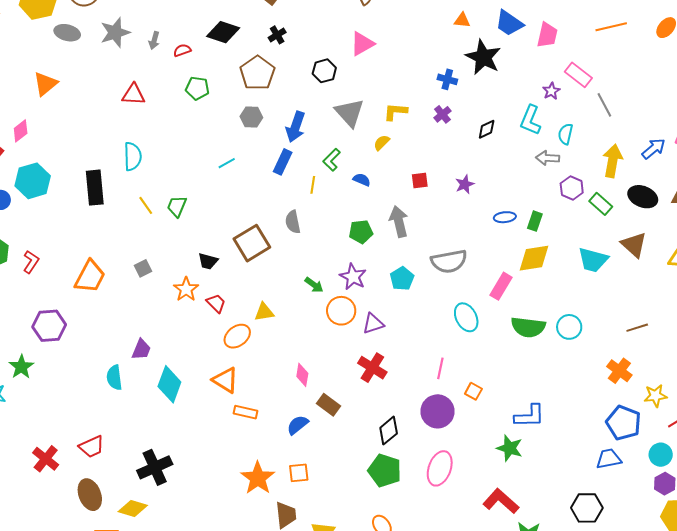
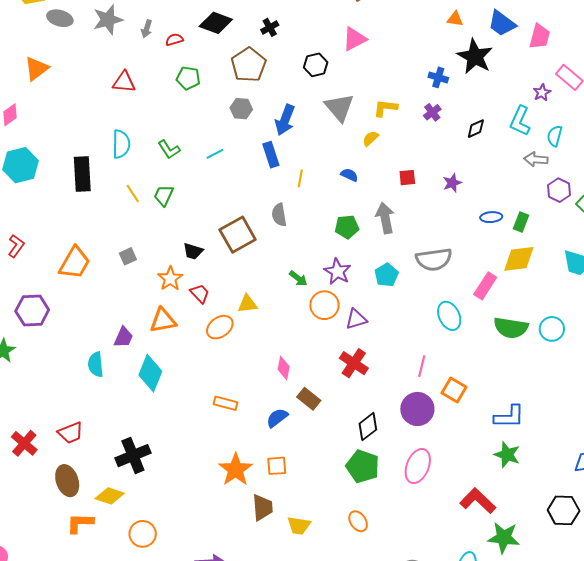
green L-shape: (332, 160) -> (169, 150), moved, turned -80
blue rectangle: (283, 162) -> (271, 155), turned -45
orange triangle: (225, 380) -> (163, 320), moved, turned -44
orange square: (473, 391) -> (454, 390), size x1.4
green star: (510, 448) -> (507, 455), moved

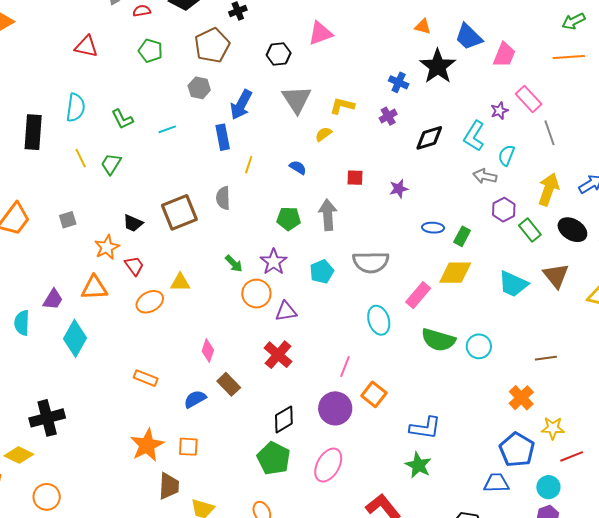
black diamond: (476, 129) -> (429, 138), size x1.4

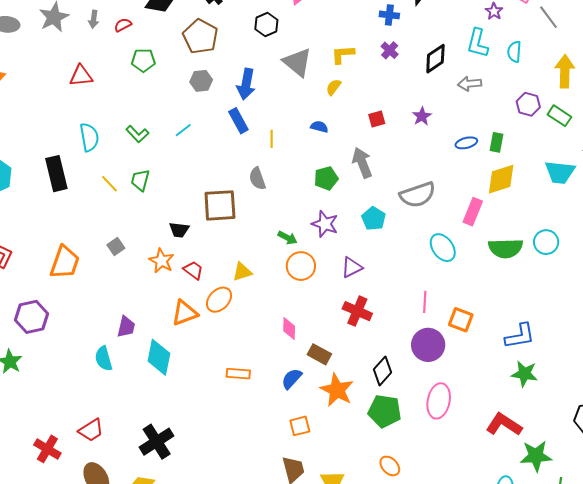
gray arrow: (485, 176) -> (470, 84), moved
brown square: (179, 212) -> (220, 205), turned 36
orange triangle: (94, 288) -> (185, 313), moved
orange circle: (256, 294) -> (301, 266), moved
orange star: (147, 445) -> (337, 390), moved

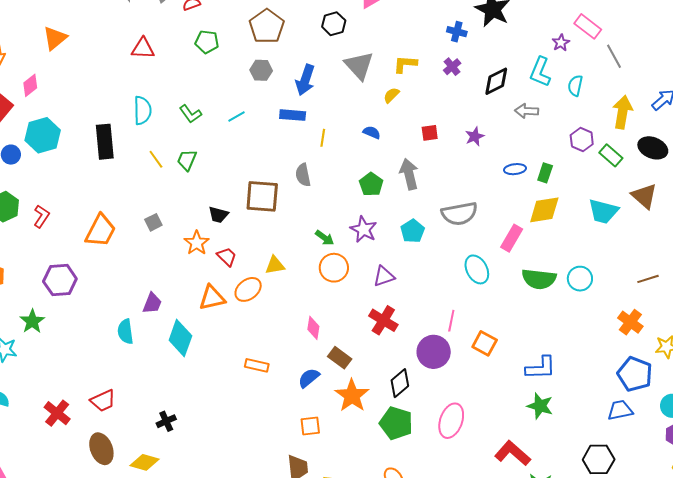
blue rectangle: (238, 121) -> (293, 115), turned -65
green pentagon: (326, 178) -> (371, 184), turned -30
purple circle: (428, 345) -> (434, 352), moved
black cross: (157, 442) -> (166, 421), size x0.6

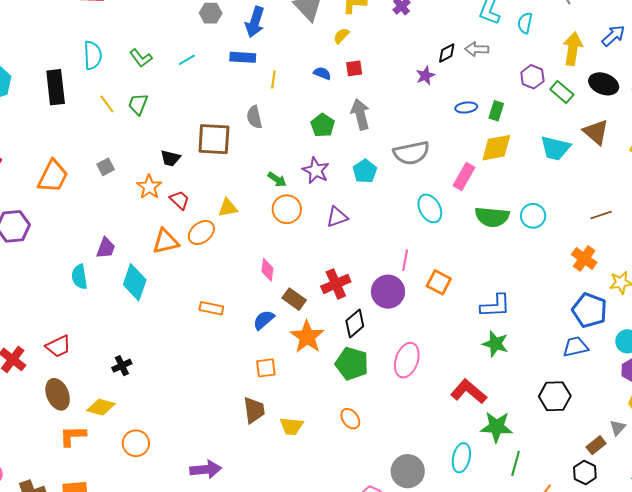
black diamond: (496, 81) -> (447, 53), moved, size x0.7
red square: (430, 133) -> (354, 68), moved
red cross: (383, 320) -> (336, 284), moved, turned 36

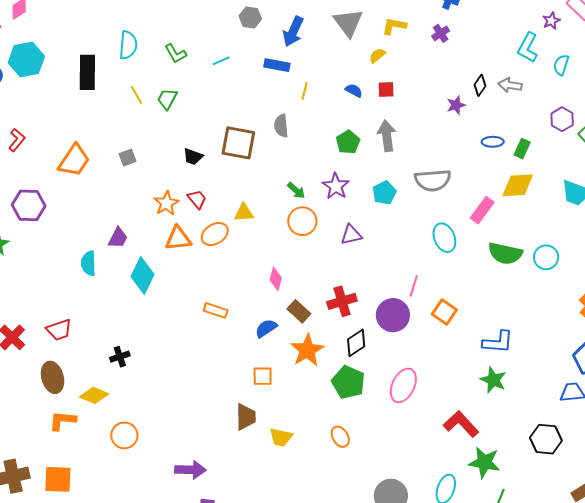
black diamond: (447, 53) -> (480, 85), turned -35
orange star: (149, 187) -> (166, 203), moved

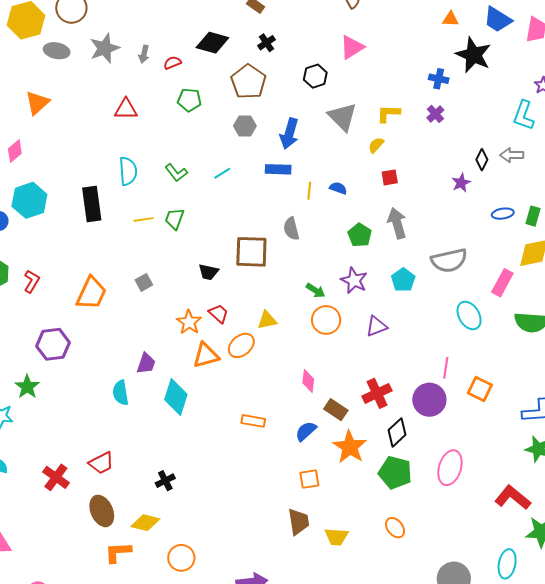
blue semicircle: (354, 90) -> (338, 188), moved
yellow line: (136, 95) -> (144, 219), turned -60

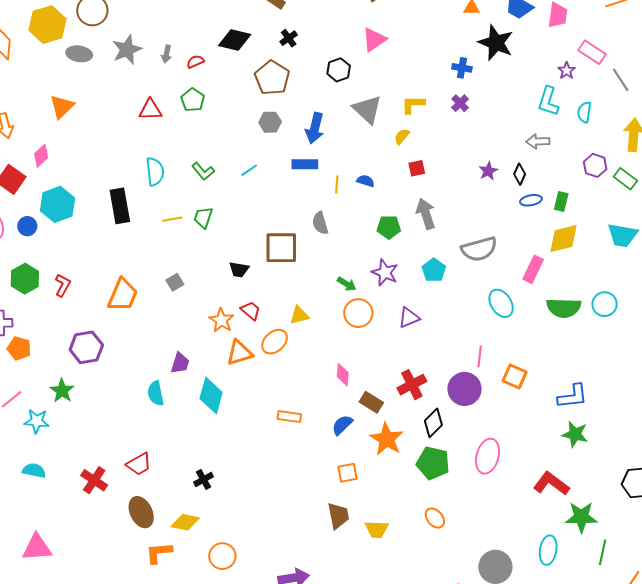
green pentagon: (189, 100) -> (193, 100), moved, turned 30
black diamond: (482, 160) -> (520, 174), moved
green pentagon: (360, 235) -> (389, 227), turned -30

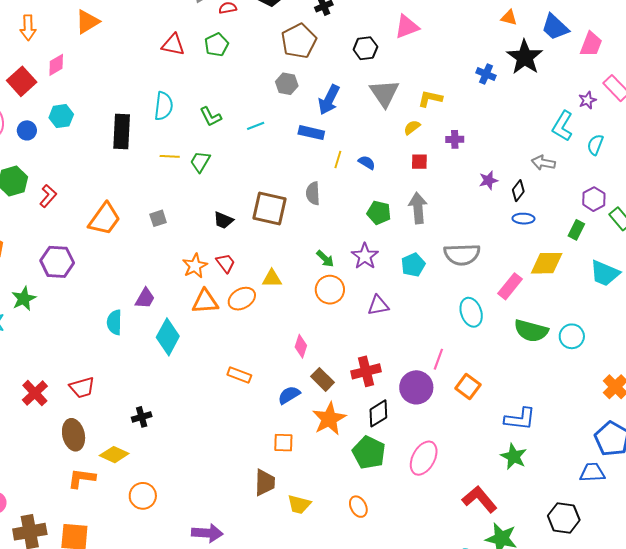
purple cross: (460, 103) -> (455, 139), moved, turned 30
green rectangle: (561, 202) -> (576, 230), moved
cyan hexagon: (57, 204) -> (61, 116), size x0.7

